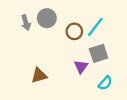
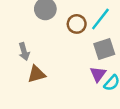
gray arrow: (26, 23) -> (24, 52), moved
purple triangle: (81, 67) -> (98, 74), moved

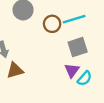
cyan line: (100, 19) -> (74, 19), turned 35

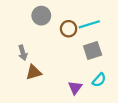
purple triangle: (72, 70) -> (75, 88), moved

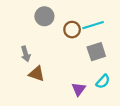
brown triangle: (34, 72) -> (37, 74), turned 35

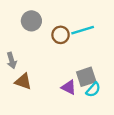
gray square: (96, 52) -> (86, 77), moved
purple triangle: (79, 89) -> (69, 87), moved, turned -40

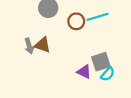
brown triangle: (23, 81) -> (43, 45), moved

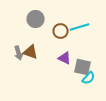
gray square: (101, 62) -> (83, 67), turned 30
purple triangle: (84, 72) -> (65, 58), moved

